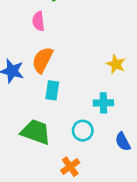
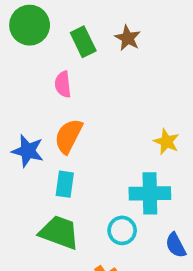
cyan rectangle: (52, 90) -> (65, 184), moved
cyan cross: (103, 103) -> (150, 193), size x1.5

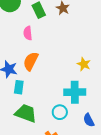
cyan rectangle: (65, 184) -> (19, 87), moved

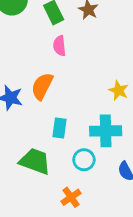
pink semicircle: (28, 33) -> (59, 46), moved
cyan rectangle: (19, 87) -> (59, 128), moved

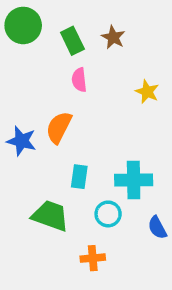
yellow star: (119, 90) -> (147, 92), moved
orange cross: (71, 197) -> (93, 258), turned 30

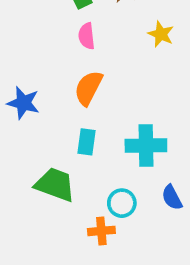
yellow star: (147, 92) -> (161, 34), moved
orange semicircle: (59, 127) -> (88, 88), moved
cyan circle: (108, 214) -> (122, 203), moved

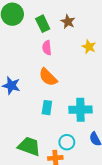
orange semicircle: (88, 88) -> (48, 77), turned -72
green trapezoid: (55, 185) -> (29, 146), moved

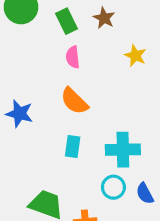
cyan circle: (67, 142) -> (113, 187), moved

